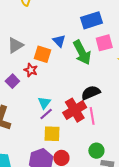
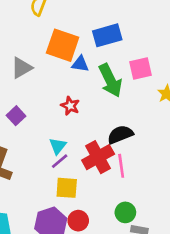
blue rectangle: (92, 20) -> (107, 35), moved
blue triangle: (59, 41) -> (80, 64), turned -40
orange square: (43, 54) -> (63, 45), moved, size x1.4
red star: (31, 70) -> (70, 106), moved

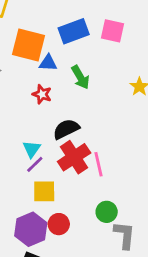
pink square: (140, 68) -> (112, 31), moved, turned 30
green arrow: (110, 80) -> (80, 77), size x0.7
red star: (70, 106) -> (42, 94), moved
black semicircle: (120, 135) -> (66, 129), moved

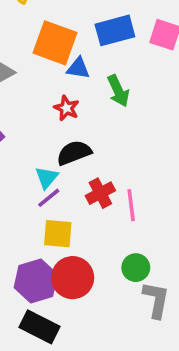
black semicircle: (66, 129) -> (74, 153), moved
red cross: (74, 157) -> (100, 193), size x0.7
red circle: (59, 224) -> (73, 278), size x1.5

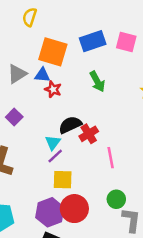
blue triangle: (78, 68) -> (42, 75), moved
red star: (66, 108) -> (53, 89), moved
red cross: (100, 193) -> (89, 134), moved

